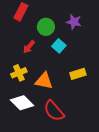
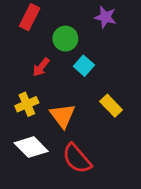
purple star: (74, 22) -> (105, 17), moved
yellow rectangle: (78, 74) -> (111, 106), turned 63
orange triangle: (44, 81) -> (63, 116), turned 42

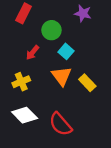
orange triangle: (63, 116) -> (62, 76), moved

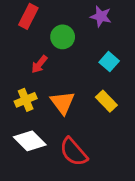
cyan square: (66, 51) -> (109, 62), moved
orange triangle: (62, 76) -> (63, 103), moved

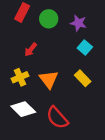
purple star: (101, 16) -> (78, 23), moved
green circle: (63, 37) -> (49, 19), moved

